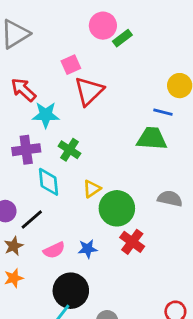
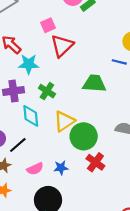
green trapezoid: (152, 139) -> (94, 83), moved
yellow triangle: (92, 189) -> (64, 121), size x1.5

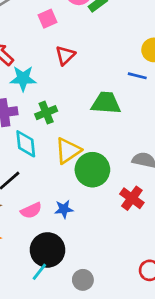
pink square: (48, 25) -> (48, 19), moved
red triangle: (62, 46) -> (65, 55), size x0.7
green cross: (47, 91) -> (46, 113), turned 35
red cross: (95, 162) -> (132, 198), moved

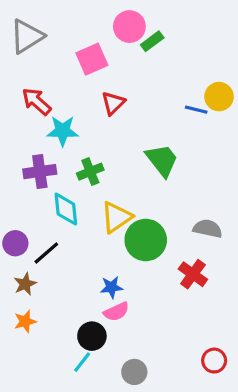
pink square: (48, 19) -> (92, 59), size x1.4
blue line: (137, 76) -> (196, 110), moved
green trapezoid: (106, 103) -> (162, 160), turned 48
pink semicircle: (31, 210) -> (116, 312), moved
black circle: (48, 250) -> (92, 336), size x0.7

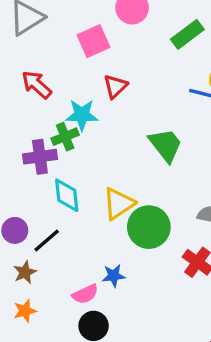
green rectangle: (152, 41) -> (187, 34), moved, size x1.4
cyan star: (63, 131) -> (82, 115), moved
green cross: (90, 172) -> (65, 137), moved
pink semicircle: (116, 312) -> (85, 294), moved

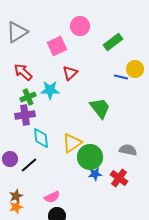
green cross: (65, 137) -> (28, 97), moved
brown star: (25, 272) -> (16, 196), moved
blue star: (114, 276) -> (95, 174), moved

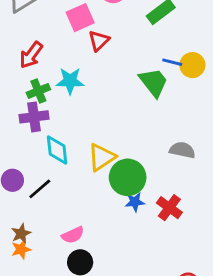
yellow circle: (135, 69) -> (192, 65), moved
red arrow: (23, 72) -> (31, 55), turned -96
red triangle: (70, 73) -> (99, 41), moved
green trapezoid: (100, 108) -> (154, 82), moved
gray semicircle: (128, 150) -> (182, 150), moved

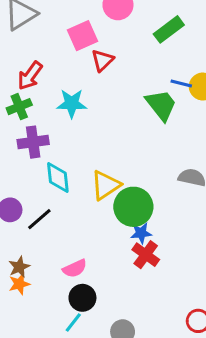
green cross: (38, 91) -> (19, 107), moved
red cross: (169, 208) -> (146, 255), moved

